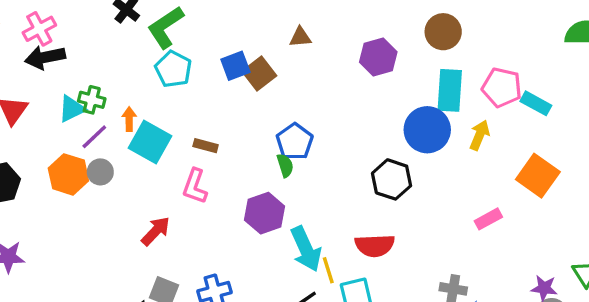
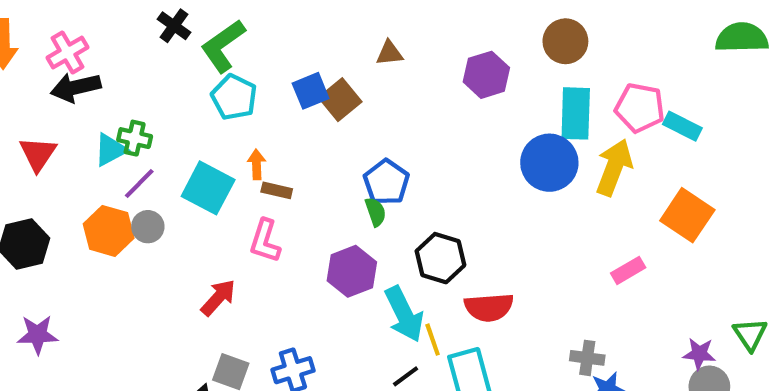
orange arrow: (129, 119) -> (257, 164), moved
yellow arrow: (480, 135) -> (614, 167), size x1.5
black hexagon: (392, 179) -> (440, 258), moved

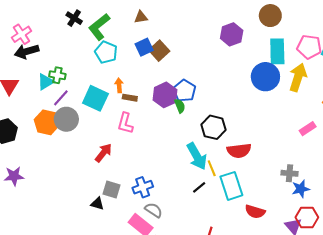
brown triangle: (390, 53) -> (141, 17), moved
gray circle: (148, 227) -> (66, 119), size x1.5
purple hexagon: (352, 271) -> (165, 95), moved

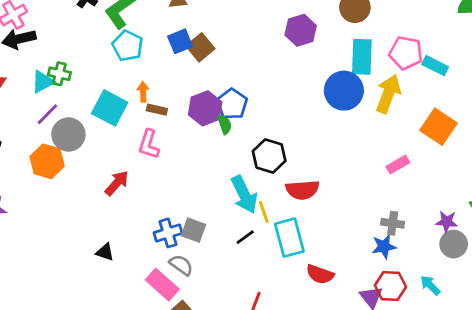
purple line: (61, 98) -> (47, 114), moved
orange hexagon: (47, 122) -> (47, 161), moved
gray cross: (290, 173) -> (393, 223), moved
gray square: (112, 190) -> (193, 230), moved

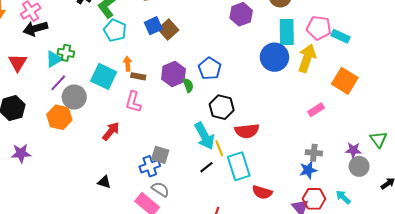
blue pentagon: (232, 104) -> (210, 69), moved
gray square: (193, 230) -> (160, 155), moved

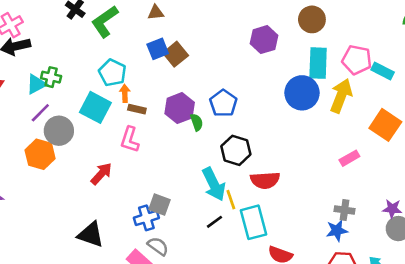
cyan pentagon: (115, 30) -> (112, 73), moved
black triangle: (104, 182) -> (91, 235), size x1.6

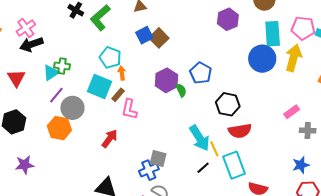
brown rectangle: (137, 109) -> (118, 95), moved, turned -56
black hexagon: (236, 150) -> (228, 104), moved
pink rectangle: (349, 158) -> (292, 112), moved
gray cross: (345, 210) -> (308, 131), moved

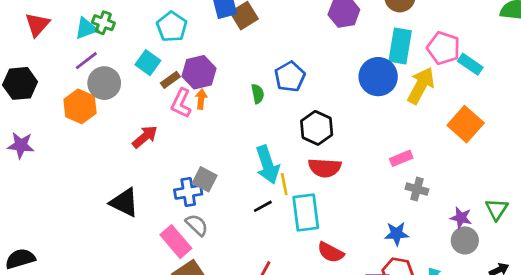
orange arrow: (122, 73) -> (201, 99), moved
purple hexagon: (166, 80) -> (199, 72), moved
cyan square: (100, 87) -> (148, 63), size x0.7

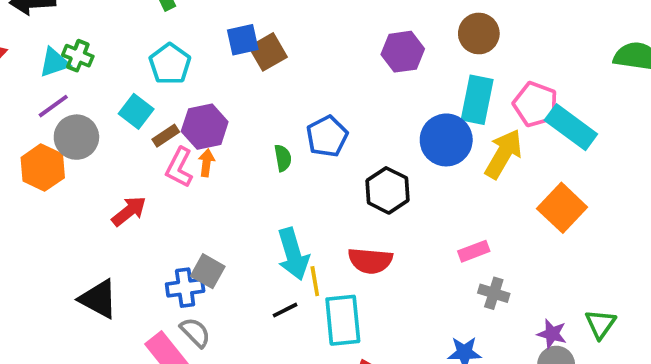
cyan rectangle: (470, 64) -> (571, 127), size x1.5
black hexagon: (317, 128) -> (387, 190), moved

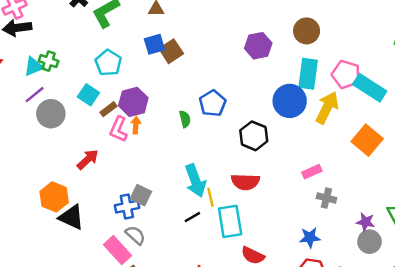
orange hexagon: (43, 168) -> (54, 197), moved

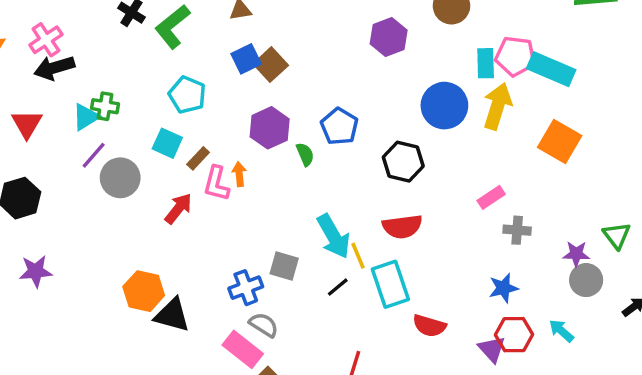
cyan rectangle: (308, 74) -> (486, 63), moved, size x0.7
purple hexagon: (133, 102) -> (270, 128), moved
red arrow: (88, 159) -> (178, 208), moved
gray square: (141, 195) -> (284, 266), moved

